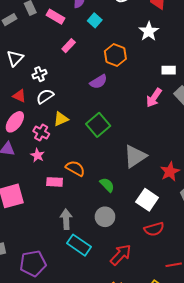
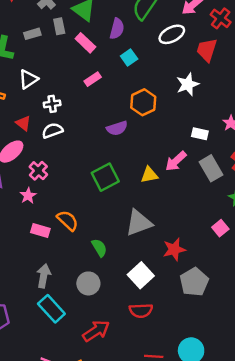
yellow triangle: (61, 119) -> (149, 175), moved

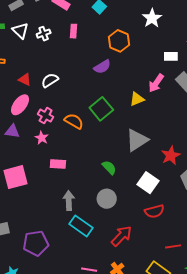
white triangle: (28, 79) -> (20, 31), moved, turned -30
pink rectangle: (93, 79) -> (73, 31), turned -40
white cross: (52, 104) -> (44, 34), moved
orange semicircle: (68, 220) -> (74, 121), moved

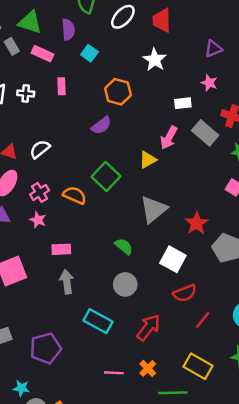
white cross: (44, 34) -> (26, 93), turned 32
pink cross: (46, 116) -> (40, 192), turned 35
gray arrow: (69, 201) -> (67, 282), moved
red line: (173, 246) -> (203, 320), moved, turned -35

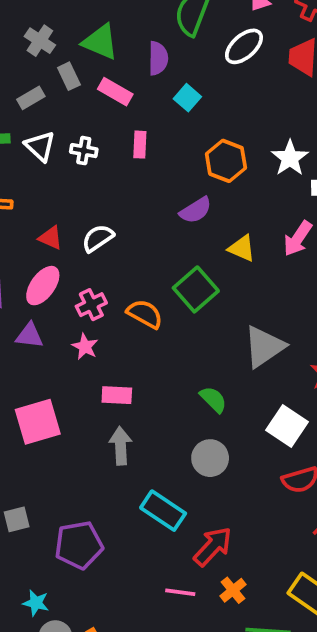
white star: (155, 60) -> (290, 158), moved
yellow triangle: (148, 160) -> (242, 248), moved, turned 48
red arrow: (148, 328) -> (213, 546), moved

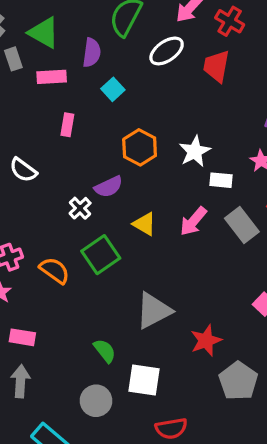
pink rectangle: (115, 92) -> (52, 77), turned -40
white cross: (84, 151) -> (80, 208), moved, turned 30
white semicircle: (98, 238) -> (23, 170), moved, turned -116
white square: (287, 426) -> (144, 380), moved, turned -32

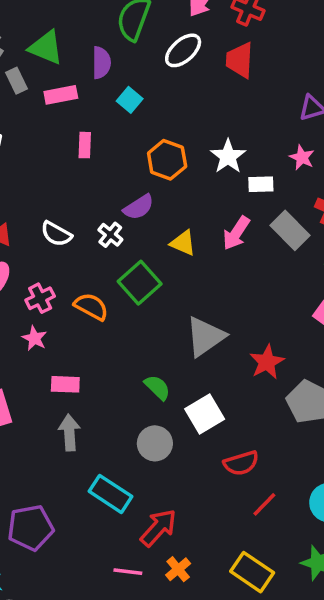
white semicircle: (23, 170) -> (56, 234), moved
white square: (144, 380) -> (205, 414), turned -32

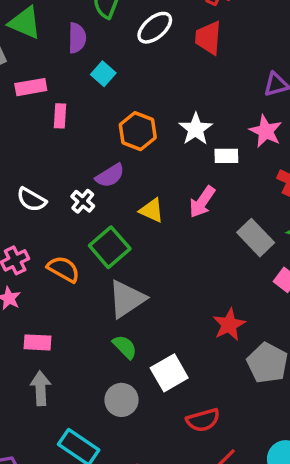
pink rectangle: (61, 95) -> (31, 87), moved
pink star: (302, 157) -> (266, 131), size x1.4
gray rectangle: (290, 230) -> (256, 238), moved
gray triangle: (205, 337) -> (127, 299), moved

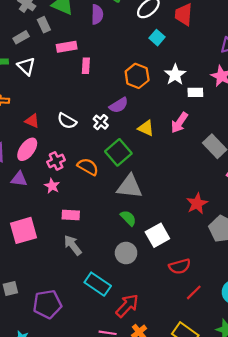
cyan square: (103, 74) -> (157, 38), moved
gray triangle: (127, 299) -> (130, 186), turned 40
gray arrow: (41, 388) -> (73, 245), turned -35

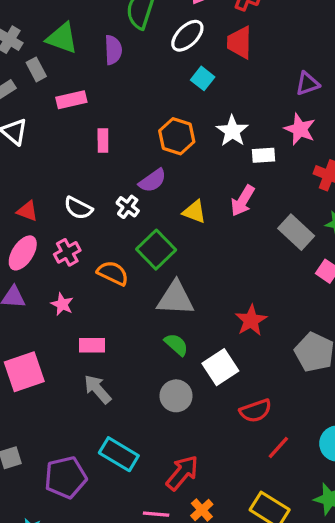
pink rectangle: (86, 66) -> (103, 140), moved
pink cross: (56, 161) -> (67, 252), moved
red star: (197, 203) -> (251, 320), moved
cyan rectangle: (98, 284) -> (119, 454), moved

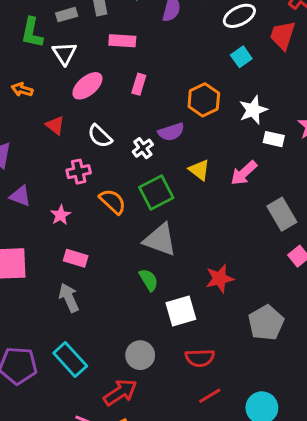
pink ellipse: (23, 253) -> (87, 86), moved
gray circle: (176, 396) -> (140, 355), moved

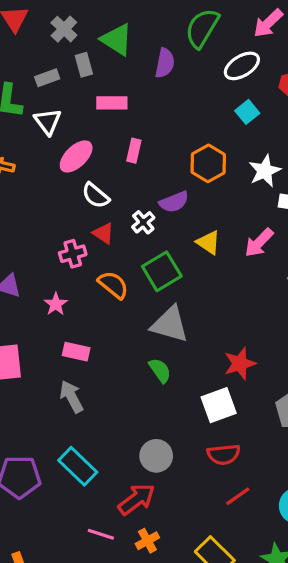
red triangle: (55, 125) -> (103, 233), moved
white semicircle: (100, 136) -> (96, 195), moved
white square: (181, 311) -> (219, 405), moved

